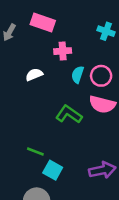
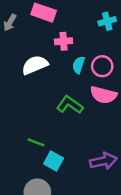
cyan cross: (106, 31) -> (107, 21), turned -35
white semicircle: (34, 75) -> (35, 65), size x1.5

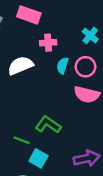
cyan cross: (107, 21) -> (90, 35), moved, turned -35
green L-shape: (70, 105) -> (48, 125), moved

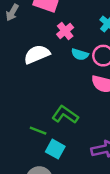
pink cross: (48, 43) -> (65, 31), turned -35
cyan semicircle: (63, 66) -> (80, 54), turned -91

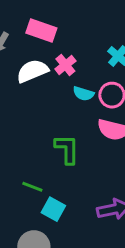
white semicircle: (37, 54) -> (32, 71), moved
green L-shape: (65, 115) -> (67, 149), moved, turned 55

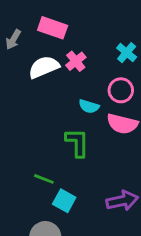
cyan semicircle: (83, 94) -> (89, 106), moved

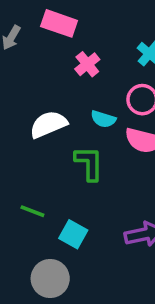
white semicircle: (44, 67) -> (48, 124), moved
green line: (44, 179) -> (32, 211), moved

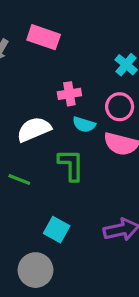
pink cross: (87, 64) -> (69, 94), moved, turned 30
green line: (32, 211) -> (19, 179), moved

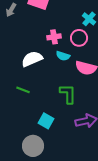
pink circle: (120, 107) -> (79, 38), moved
green L-shape: (71, 165) -> (68, 94), moved

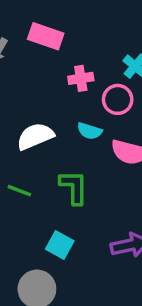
pink cross: (54, 37) -> (81, 78), moved
green L-shape: (68, 94) -> (74, 187), moved

